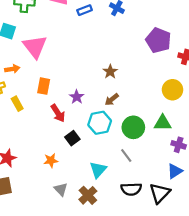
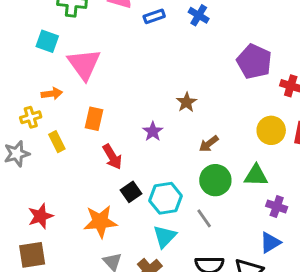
purple star: (77, 97) -> (153, 131), moved
brown arrow: (112, 99) -> (209, 144), moved
cyan hexagon: (100, 123) -> (166, 198), moved
orange star: (51, 160) -> (100, 222), size x1.6

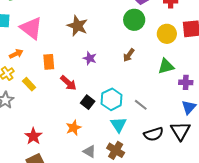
brown star: (186, 102) -> (77, 26), moved, size x1.5
green circle: (215, 180) -> (134, 20), moved
orange star: (100, 222) -> (74, 128), size x0.7

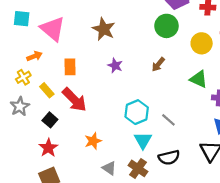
green triangle: (166, 66) -> (199, 79), turned 36
red arrow: (68, 83) -> (74, 100), moved, size x1.4
black square: (88, 102) -> (50, 120), moved
black semicircle: (154, 134) -> (169, 157), moved

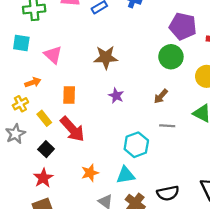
pink triangle: (53, 29) -> (53, 55), size x0.7
brown star: (104, 29) -> (106, 57), turned -30
gray line: (168, 120) -> (167, 126), moved, turned -40
cyan triangle: (143, 140) -> (126, 175), moved, turned 48

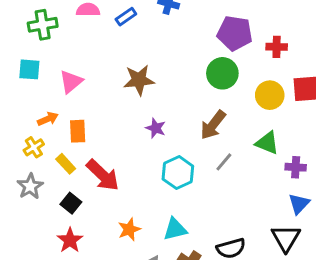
pink triangle: (53, 55) -> (71, 82), turned 42
orange rectangle: (69, 95) -> (78, 131), moved
brown arrow: (161, 96) -> (213, 125), size x1.5
gray line: (167, 126) -> (224, 162), turned -49
cyan hexagon: (136, 145) -> (178, 173), moved

